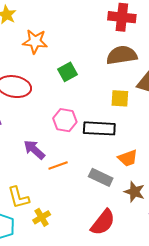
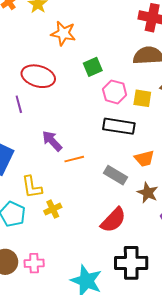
pink hexagon: (65, 120) -> (115, 92), moved

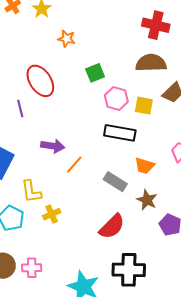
orange star: (63, 33) -> (67, 39), size x0.7
red ellipse: (38, 76) -> (40, 81), turned 40
purple arrow: (52, 141) -> (53, 146), turned 140
orange trapezoid: (144, 158) -> (144, 166), turned 30
orange line: (74, 159) -> (74, 165), turned -36

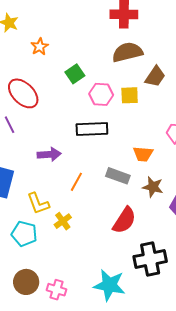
orange star: (67, 39) -> (40, 47), turned -30
black rectangle: (120, 133) -> (92, 129), moved
orange line: (74, 165) -> (76, 182), moved
pink cross: (32, 268) -> (57, 290), moved, turned 30

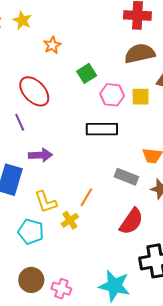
purple arrow: (49, 154) -> (40, 155), moved
orange line: (76, 182) -> (86, 197), moved

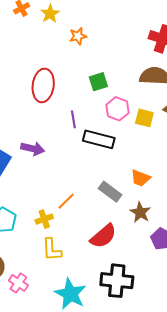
orange star: (52, 45) -> (78, 36), moved
red ellipse: (34, 91) -> (43, 85), turned 36
purple line: (20, 122) -> (73, 119), moved
yellow L-shape: (46, 202) -> (52, 250), moved

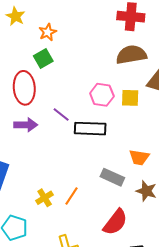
green square: (98, 82) -> (43, 59), moved
purple line: (73, 119) -> (61, 114), turned -30
purple arrow: (33, 149) -> (26, 125), moved
yellow cross: (44, 219) -> (45, 198), moved

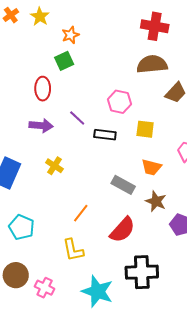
red ellipse: (24, 88) -> (43, 89), size x0.7
yellow square: (130, 98) -> (145, 129), moved
black rectangle: (90, 129) -> (105, 135), size x0.7
orange line: (72, 196) -> (81, 213), moved
yellow cross: (45, 198) -> (54, 166), moved, turned -30

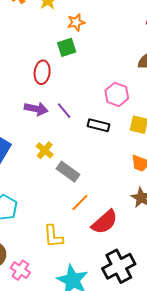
purple line: (77, 118) -> (64, 111), moved
gray rectangle: (123, 185) -> (68, 172), moved
orange line: (81, 213) -> (80, 203), moved
black cross: (142, 272) -> (119, 266), turned -32

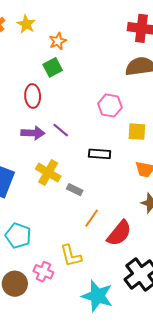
black rectangle: (98, 125) -> (100, 154), moved
yellow cross: (45, 150) -> (48, 173), size x1.4
gray rectangle: (68, 172) -> (75, 190), size x0.7
pink cross: (20, 270) -> (43, 272), moved

